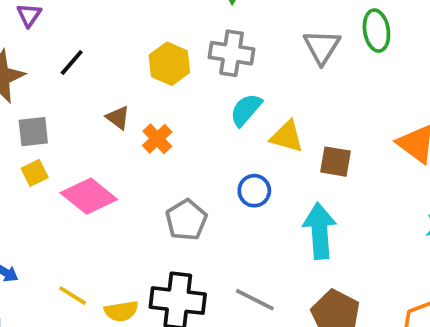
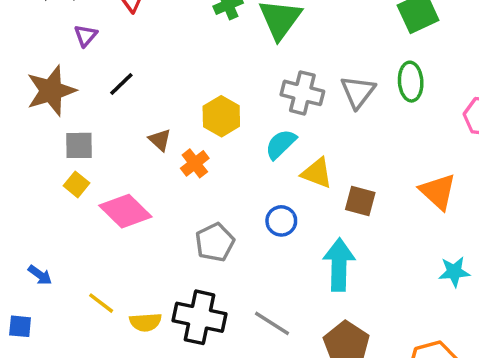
gray cross: (232, 53) -> (302, 93), moved
yellow hexagon: (169, 64) -> (221, 116), moved
yellow square: (35, 173) -> (77, 184), turned -30

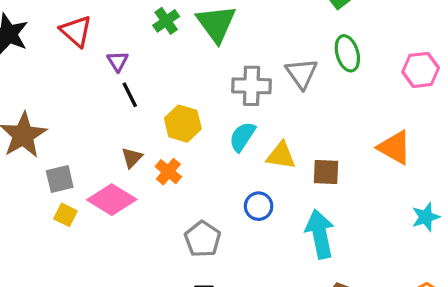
purple triangle: (86, 36) -> (118, 61), moved
black line: (121, 84) -> (130, 95), moved, turned -60
brown triangle: (160, 140) -> (132, 158), turned 45
pink diamond: (125, 211) -> (112, 200), moved

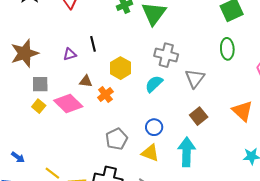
purple triangle: (118, 61) -> (70, 54), moved, turned 32
gray triangle: (302, 73) -> (195, 78), moved
yellow triangle: (281, 155) -> (150, 153), moved
brown triangle: (132, 158) -> (86, 81), turned 40
brown square: (326, 172) -> (199, 116), turned 36

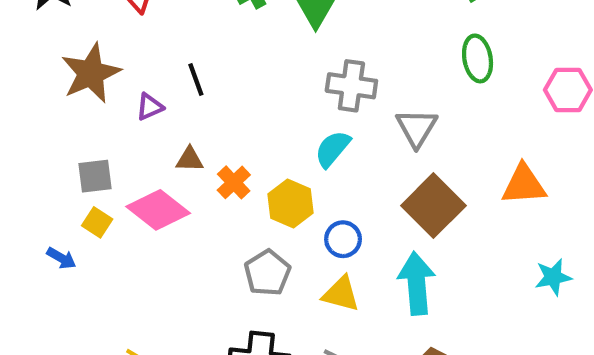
brown star: (25, 53) -> (91, 73), moved
yellow hexagon: (120, 68) -> (290, 203), moved
orange triangle: (242, 111) -> (524, 185), turned -40
brown square: (199, 116) -> (433, 206), size x1.6
blue arrow: (18, 157) -> (61, 258), moved

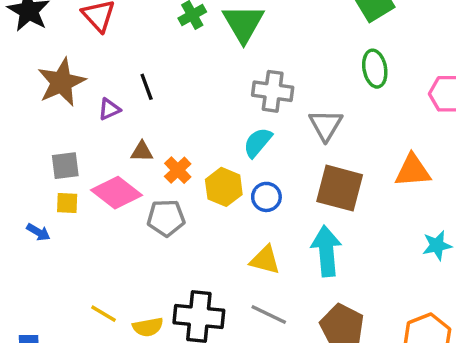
brown square: (433, 206) -> (340, 188), turned -30
yellow square: (97, 222) -> (67, 203), turned -30
blue circle: (343, 239) -> (266, 197), moved
gray pentagon: (267, 273) -> (166, 218), moved, turned 30

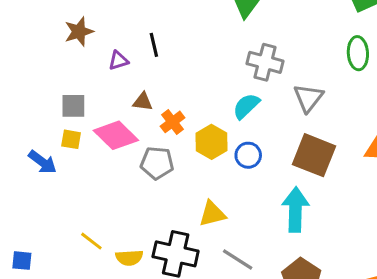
brown star: (61, 82) -> (79, 32), size x0.7
blue arrow: (38, 232) -> (42, 162), size x1.4
yellow triangle: (265, 260) -> (212, 214), moved, turned -36

